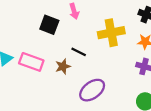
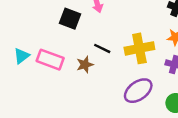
yellow cross: (111, 33) -> (139, 48), moved
purple ellipse: (92, 90) -> (138, 91), moved

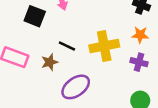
purple ellipse: (138, 91) -> (76, 87), moved

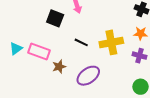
brown star: (50, 62) -> (59, 67), moved

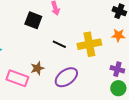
pink rectangle: (39, 52) -> (17, 78), moved
purple cross: (140, 56) -> (117, 69), moved

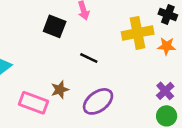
yellow cross: (89, 44) -> (138, 33), moved
purple cross: (117, 69) -> (165, 91), turned 32

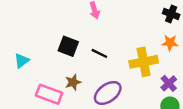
black square: (55, 26) -> (68, 46), moved
yellow cross: (138, 33) -> (144, 62), moved

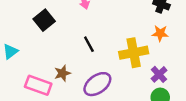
black square: (68, 46) -> (44, 20), moved, turned 30
black line: (99, 53) -> (89, 44), turned 35

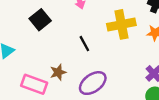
yellow cross: (134, 53) -> (121, 24), moved

